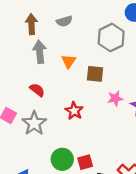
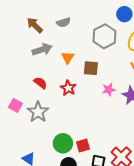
brown arrow: (31, 24) -> (35, 25), turned -42
gray arrow: (40, 52) -> (42, 49), turned 78
red star: (74, 111) -> (68, 88), moved

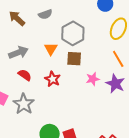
gray hexagon: (105, 36) -> (73, 33), moved
gray arrow: (42, 49) -> (18, 52), moved

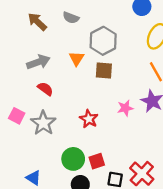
gray semicircle: (45, 14) -> (71, 18), turned 40
red star: (53, 79) -> (89, 119), moved
pink star: (93, 79) -> (125, 108), moved

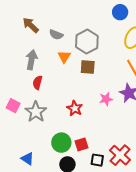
gray semicircle: (71, 18) -> (56, 35), moved
gray arrow: (38, 62) -> (32, 60), turned -60
red semicircle: (45, 89) -> (38, 83), turned -112

